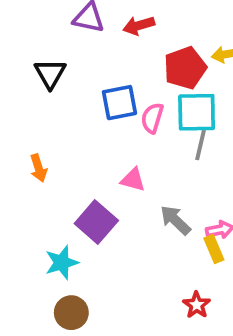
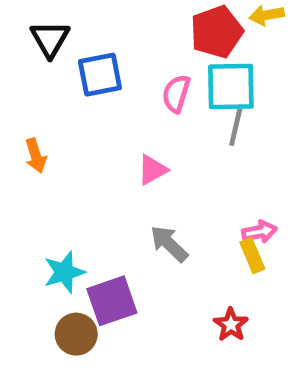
blue square: (119, 103) -> (100, 75), moved
pink triangle: (133, 180) -> (152, 170), turned -44
gray arrow: (175, 220) -> (169, 244), moved
purple square: (96, 222) -> (112, 301), moved, turned 30

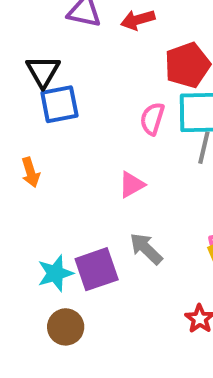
blue square: (100, 75) -> (59, 104), moved
purple square: (112, 301) -> (97, 269), moved

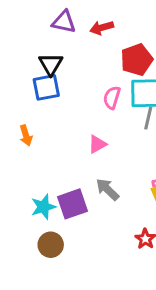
black triangle: (43, 71) -> (51, 64), moved

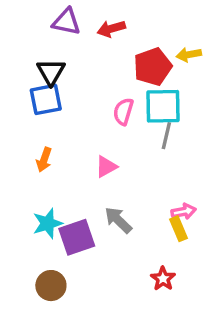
orange arrow: (26, 135) -> (44, 160), moved, turned 36
cyan star: (43, 207) -> (48, 223), moved

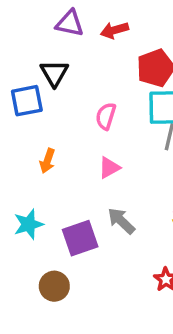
blue square: (46, 99) -> (27, 101), moved
pink semicircle: (123, 111) -> (106, 116), moved
cyan star: (48, 223) -> (29, 224), moved

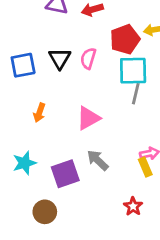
black triangle: (54, 73) -> (60, 58), moved
pink semicircle: (106, 116) -> (88, 58), moved
pink triangle: (109, 168) -> (88, 118), size x1.4

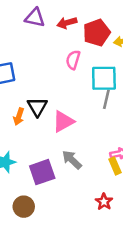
red pentagon: (125, 39) -> (97, 33), moved
black triangle: (60, 58) -> (37, 107), moved
pink semicircle: (88, 58) -> (73, 60), moved

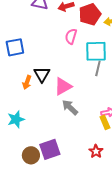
gray arrow: (72, 160) -> (70, 107), moved
purple square: (42, 172) -> (50, 149), moved

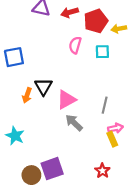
cyan square: (96, 51) -> (102, 52), moved, size x0.6
gray line: (98, 68) -> (105, 105), moved
cyan star: (16, 119) -> (15, 136), turned -30

